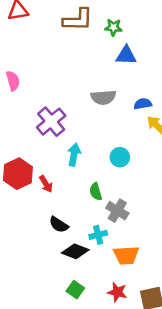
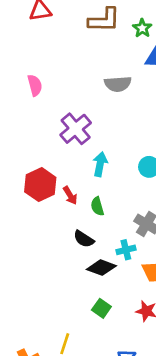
green star: (113, 27) -> (142, 28), turned 30
gray semicircle: (103, 97) -> (118, 84), moved
green semicircle: (96, 192) -> (97, 206), moved

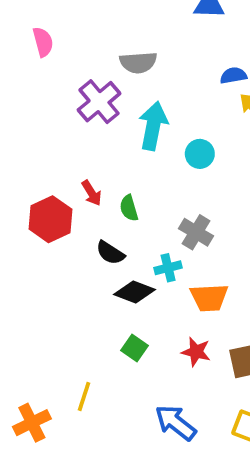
gray semicircle: (118, 84) -> (138, 62), moved
cyan arrow: (100, 164) -> (153, 126), moved, size x1.4
red hexagon: (40, 185) -> (50, 219), moved

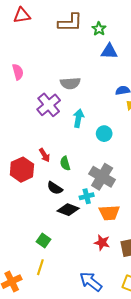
cyan arrow: (153, 126) -> (78, 118), size x0.7
gray cross: (196, 232) -> (102, 177), size x1.4
green square: (134, 348) -> (43, 240), moved

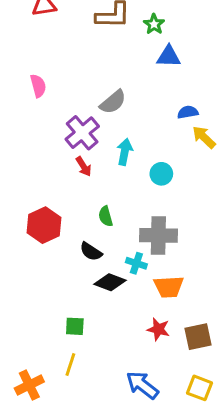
gray semicircle: (70, 83) -> (113, 102), turned -36
red arrow: (45, 155) -> (84, 166), moved
gray cross: (102, 177) -> (158, 235), turned -30
cyan cross: (87, 196) -> (136, 263), turned 32
green square: (43, 240) -> (75, 326), turned -32

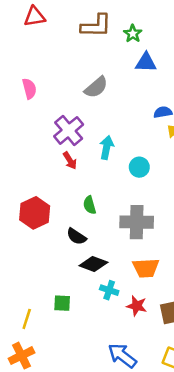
gray semicircle: (113, 102) -> (96, 87), moved
cyan cross: (136, 263) -> (109, 290), moved
yellow line: (70, 364) -> (27, 319), moved

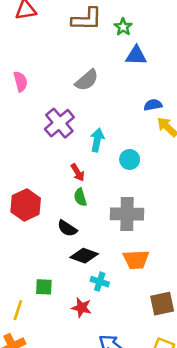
red arrow: (70, 161) -> (78, 172), moved
green square: (62, 303) -> (44, 287), moved
red star: (137, 306) -> (82, 308), moved

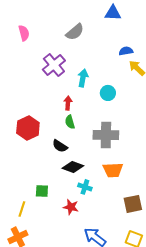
red arrow: (78, 172) -> (68, 103), turned -144

